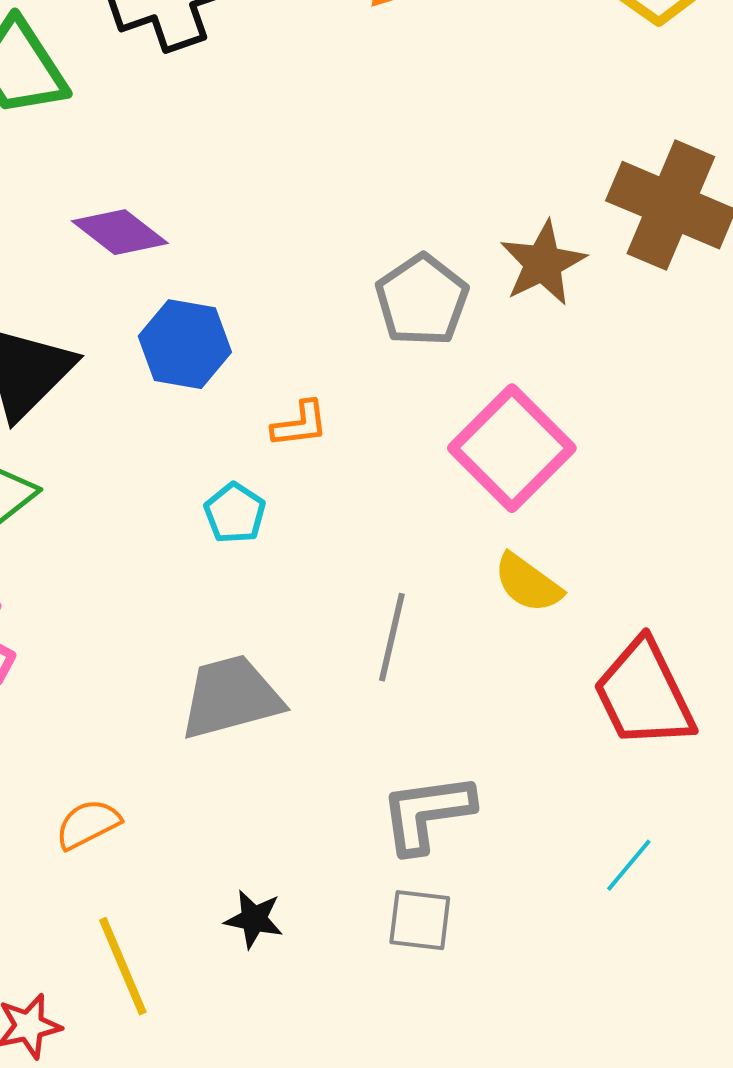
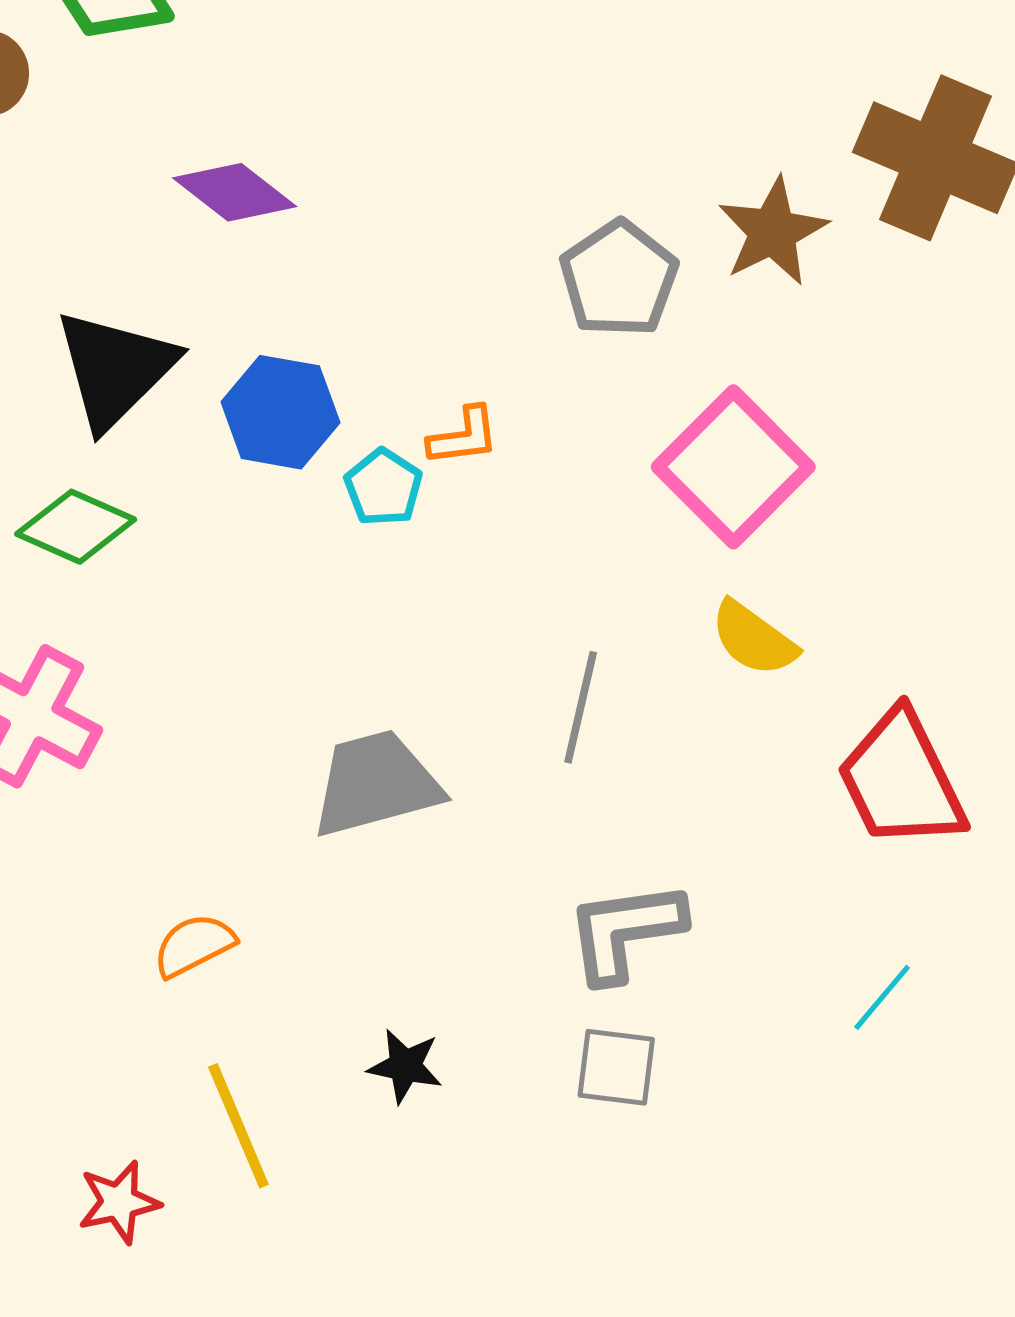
blue hexagon: (185, 344) -> (280, 412), moved
cyan pentagon: (235, 513) -> (383, 487), moved

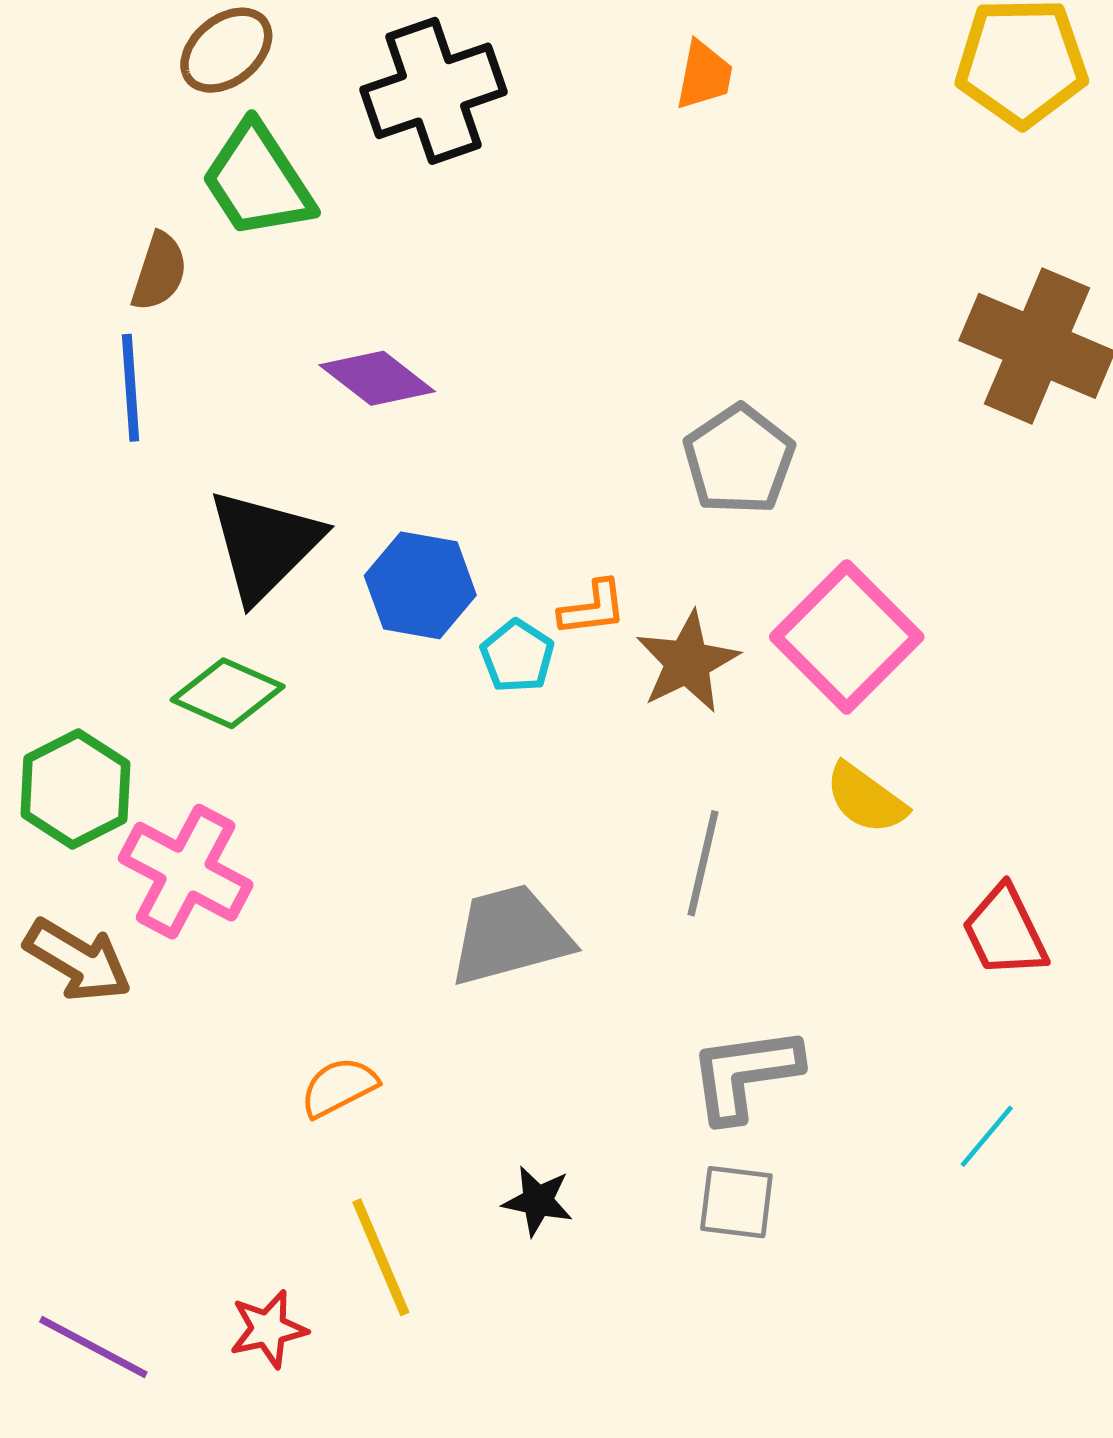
brown star: (773, 232) -> (687, 662), moved
red trapezoid: (901, 780) -> (1005, 931), size x0.7

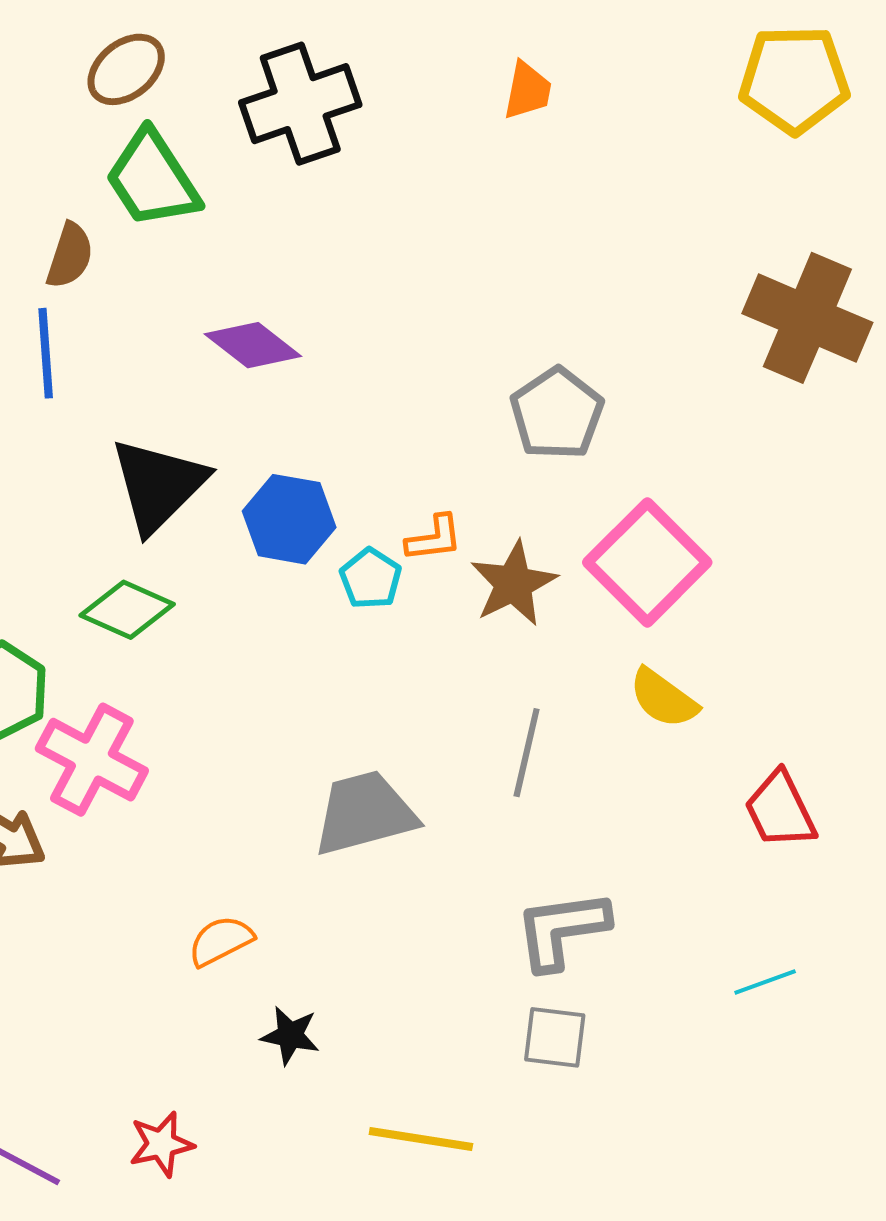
cyan line: (987, 1136) -> (765, 982), turned 30
black star: (538, 1201) -> (290, 1035), moved
yellow line: (381, 1257) -> (421, 1139), moved, turned -58

